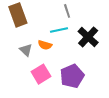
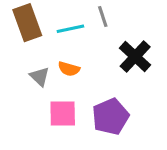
cyan line: (59, 30) -> (70, 29), moved
pink square: (41, 74) -> (63, 113), turned 30

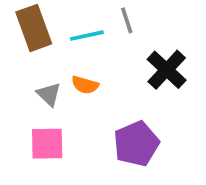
pink square: (63, 113) -> (47, 144), moved

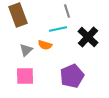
cyan line: (87, 36) -> (58, 29), moved
gray triangle: (49, 94) -> (26, 50), turned 32

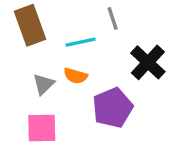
cyan line: (58, 29) -> (81, 42), moved
purple pentagon: (72, 76) -> (113, 108), moved

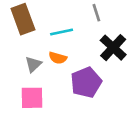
gray line: (113, 18) -> (96, 13), moved

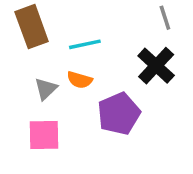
gray line: (96, 13) -> (165, 18), moved

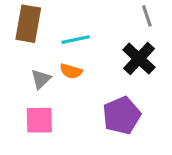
brown rectangle: (32, 27) -> (28, 24), turned 30
purple pentagon: (119, 114) -> (122, 115), moved

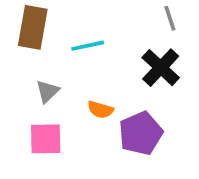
orange semicircle: (71, 71) -> (100, 110), moved

